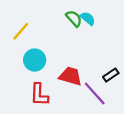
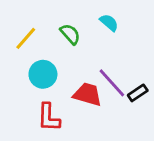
green semicircle: (74, 18) -> (70, 34), moved
purple line: (95, 94) -> (112, 83), moved

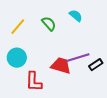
cyan circle: (43, 74) -> (17, 58), moved
purple line: (112, 83) -> (78, 58), turned -65

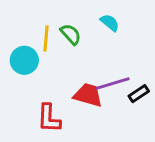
yellow line: (18, 27) -> (46, 39), moved, turned -36
cyan circle: (17, 58) -> (24, 60), moved

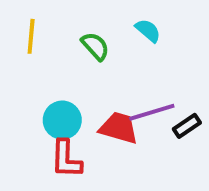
yellow line: (46, 39) -> (31, 36), moved
cyan circle: (24, 60) -> (62, 120), moved

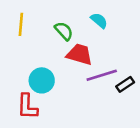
red trapezoid: (119, 128) -> (80, 54), moved
red L-shape: (66, 159) -> (27, 107), moved

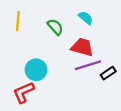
red trapezoid: (80, 54) -> (82, 47), moved
red L-shape: (27, 107) -> (24, 92), turned 65

